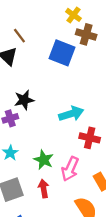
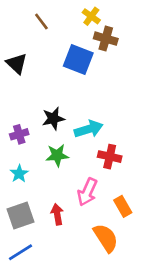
brown line: (19, 36) -> (41, 22), moved
black star: (24, 100) -> (53, 119), moved
green star: (44, 160) -> (57, 155), moved, turned -30

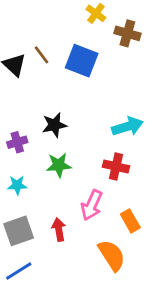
brown line: (41, 22) -> (42, 55), moved
brown cross: (106, 39) -> (127, 33), moved
cyan arrow: (89, 129) -> (127, 126), moved
cyan star: (19, 174) -> (17, 185), turned 30

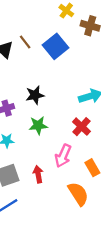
blue square: (82, 61) -> (55, 46), turned 30
red cross: (116, 167) -> (82, 127), turned 30

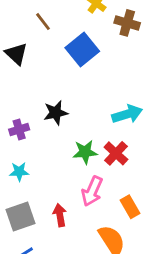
brown line: (25, 42) -> (43, 22), moved
green star: (38, 125) -> (85, 152), moved

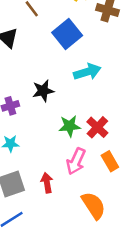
cyan arrow: (127, 114) -> (87, 72), moved
orange rectangle: (130, 207) -> (110, 161), moved

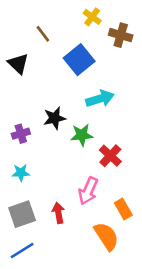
green star: (70, 126) -> (82, 135), moved
orange rectangle: (110, 161) -> (123, 209), moved

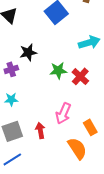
cyan arrow: (100, 99) -> (89, 42), moved
black star: (55, 118) -> (28, 52), moved
red cross: (110, 156) -> (80, 76), moved

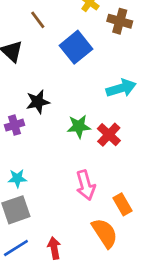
cyan star: (11, 99) -> (17, 178), moved
pink arrow: (63, 113) -> (86, 185), turned -40
red arrow: (40, 130) -> (54, 248), moved

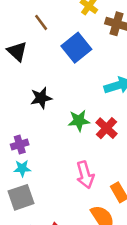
purple cross: (15, 125) -> (20, 145), moved

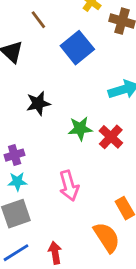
pink arrow: (85, 175) -> (69, 186), moved

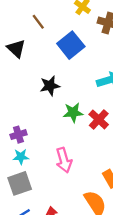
black star: (38, 103) -> (50, 86), moved

